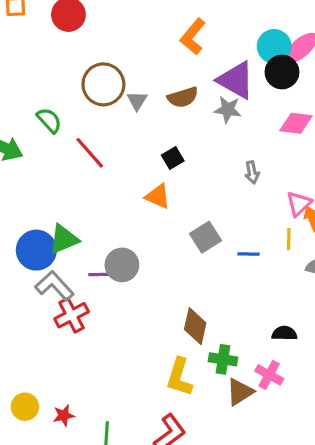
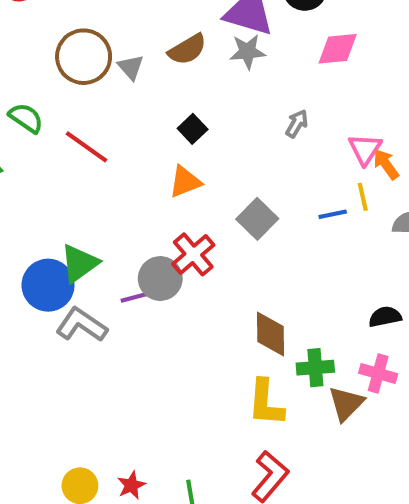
gray arrow: (252, 172) -> (297, 124), turned -125
orange triangle: (158, 196) -> (185, 182), turned -32
blue line: (249, 254) -> (333, 214), moved
red cross: (72, 315) -> (193, 254), moved

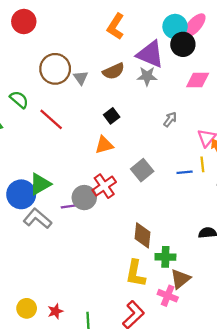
pink cross: (378, 373) -> (168, 296), moved

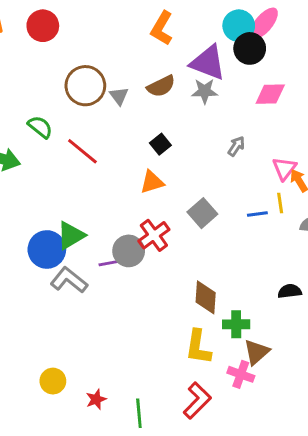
yellow circle: (27, 308) -> (53, 381), moved

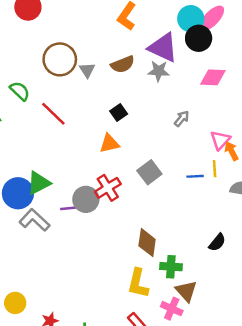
black semicircle: (290, 291) -> (217, 242), turned 132
brown triangle: (257, 352) -> (186, 291), turned -35

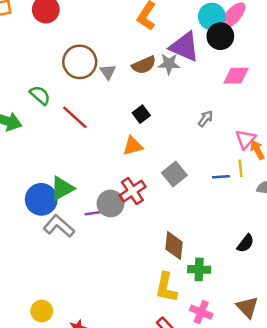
gray star: (159, 71) -> (169, 64), moved
brown triangle: (186, 291) -> (247, 307), moved

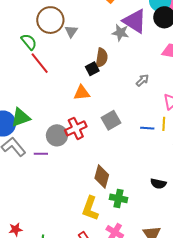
brown semicircle: (144, 65) -> (102, 58), moved, turned -66
green semicircle: (40, 95) -> (29, 42), moved
purple line: (93, 213) -> (41, 154), moved
black semicircle: (246, 243) -> (158, 184), turned 56

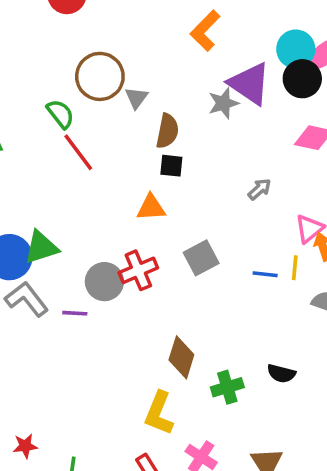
gray star: (120, 33) -> (223, 103), turned -30
brown semicircle: (102, 58) -> (167, 131), moved
black square: (92, 69) -> (171, 166), turned 32
green cross: (118, 198) -> (227, 387), moved, turned -30

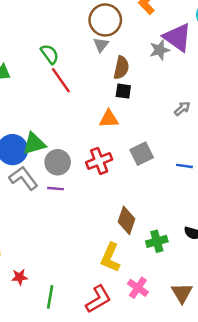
brown circle: (100, 76) -> (105, 20), moved
gray circle: (104, 282) -> (58, 162), moved

